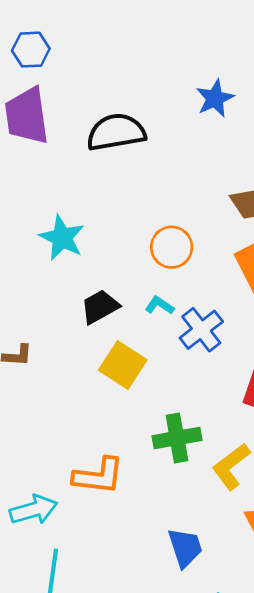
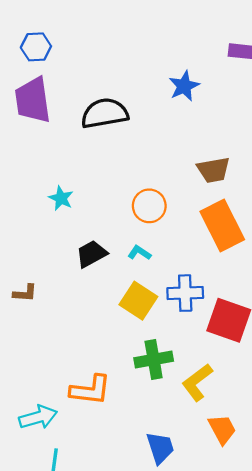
cyan star: (62, 238) -> (61, 198), size x0.7
blue cross: (201, 330) -> (185, 293), moved, turned 36
yellow square: (123, 365) -> (138, 301), moved

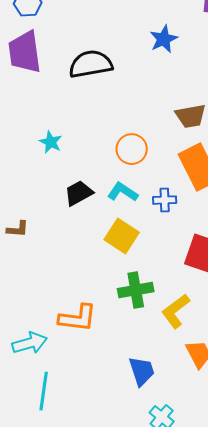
cyan L-shape: (139, 253) -> (123, 192), size x1.4
blue cross: (185, 293) -> (165, 200), moved, size x0.7

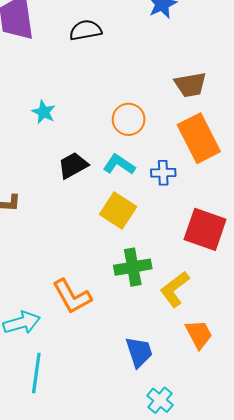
black semicircle: (91, 64) -> (86, 30), size x0.7
orange L-shape: (78, 318) -> (72, 296), turned 54

